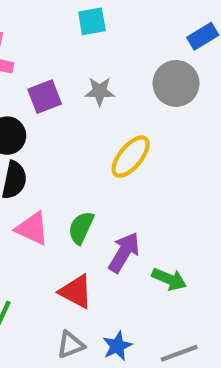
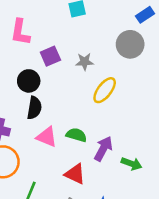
gray star: (100, 91) -> (85, 62), moved
green semicircle: (81, 228) -> (76, 135), turned 84

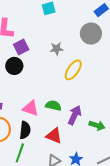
purple square: (50, 56) -> (21, 47), moved
black semicircle: (34, 108) -> (25, 130), moved

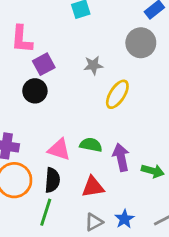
purple arrow: (75, 115) -> (121, 157), turned -36
red triangle: (54, 136) -> (93, 187), turned -30

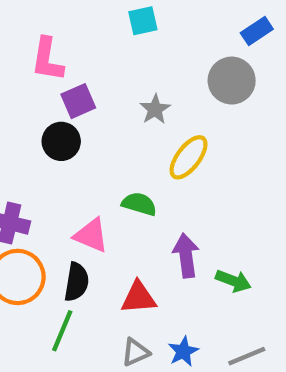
gray star: (93, 65) -> (155, 109), turned -30
green semicircle: (91, 145) -> (139, 204), moved

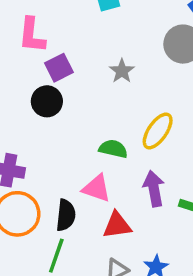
yellow ellipse: (189, 157) -> (158, 131), moved
pink triangle: (91, 235) -> (97, 188), moved

